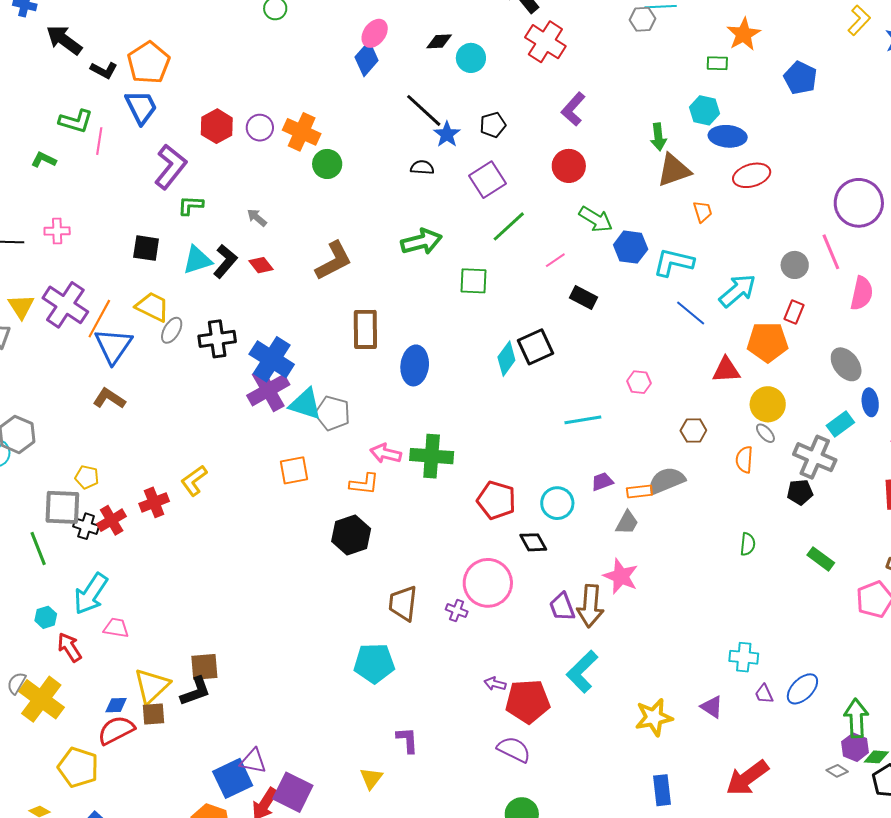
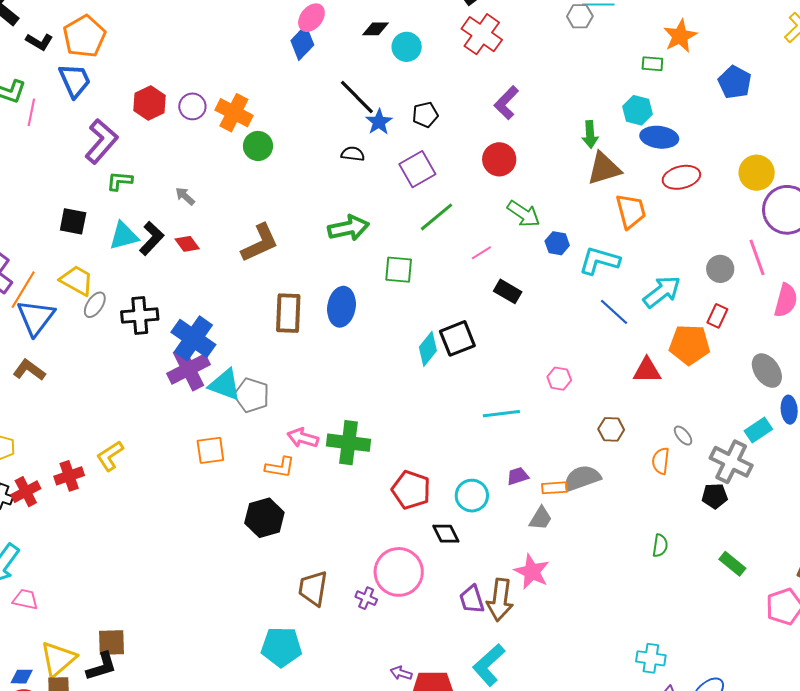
orange trapezoid: (703, 212) -> (631, 211), size x1.6
blue hexagon: (631, 247) -> (557, 243), size x0.7
blue ellipse: (415, 365) -> (342, 307), moved
yellow circle: (768, 404) -> (757, 173), moved

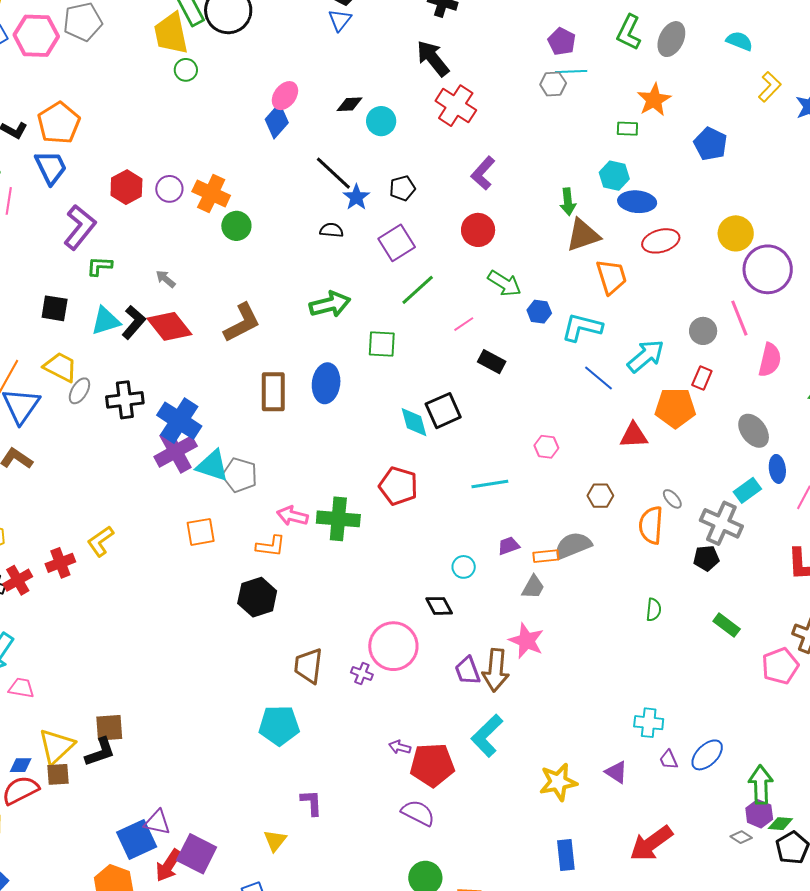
red diamond: (187, 244) -> (169, 326), size x1.8
cyan diamond: (428, 349) -> (414, 422), turned -52
orange semicircle: (661, 461) -> (651, 525), size x1.4
red pentagon: (411, 490) -> (398, 486), moved
cyan circle: (472, 496) -> (464, 567), size x0.7

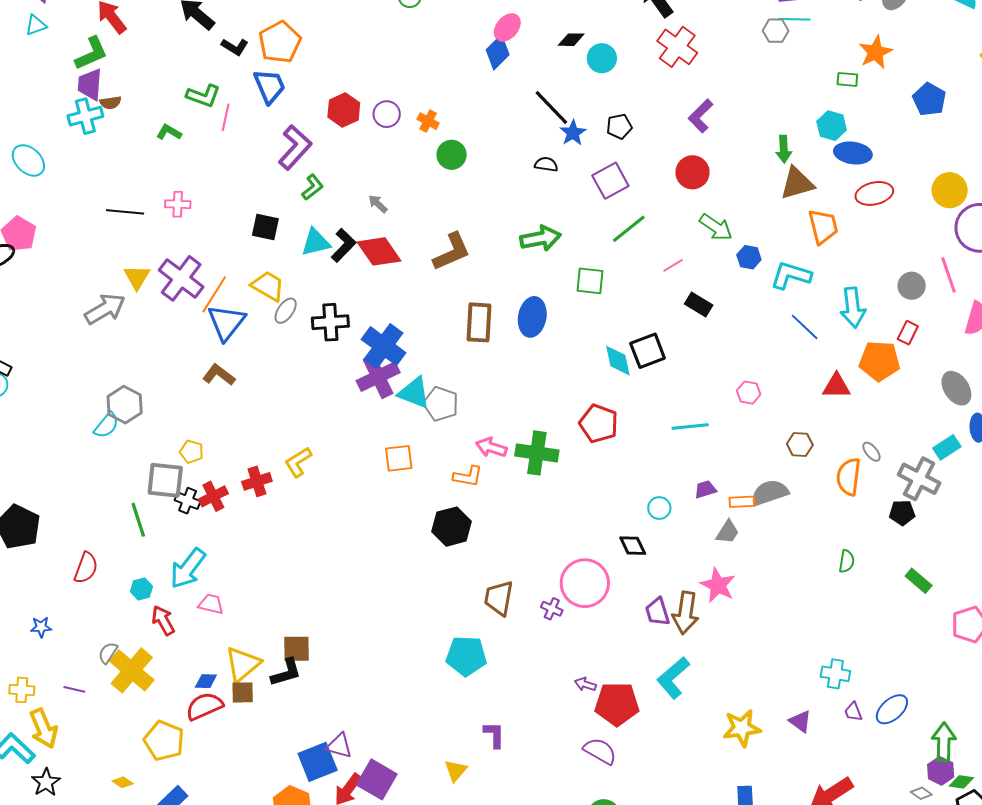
orange cross: (211, 194) -> (428, 121), size x0.6
green L-shape: (99, 266) -> (312, 187), turned 136
cyan arrow: (646, 356) -> (853, 308), turned 120

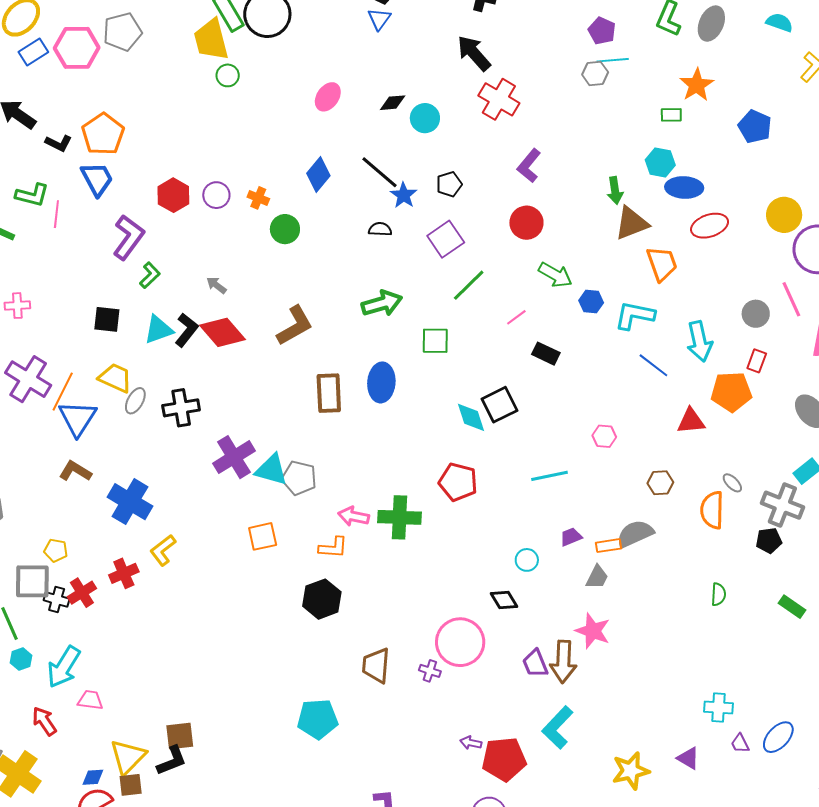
blue diamond: (498, 52) -> (318, 175), moved
blue cross: (384, 346) -> (130, 502), moved
cyan hexagon: (141, 589) -> (21, 659), moved
cyan pentagon: (466, 656) -> (318, 719), moved

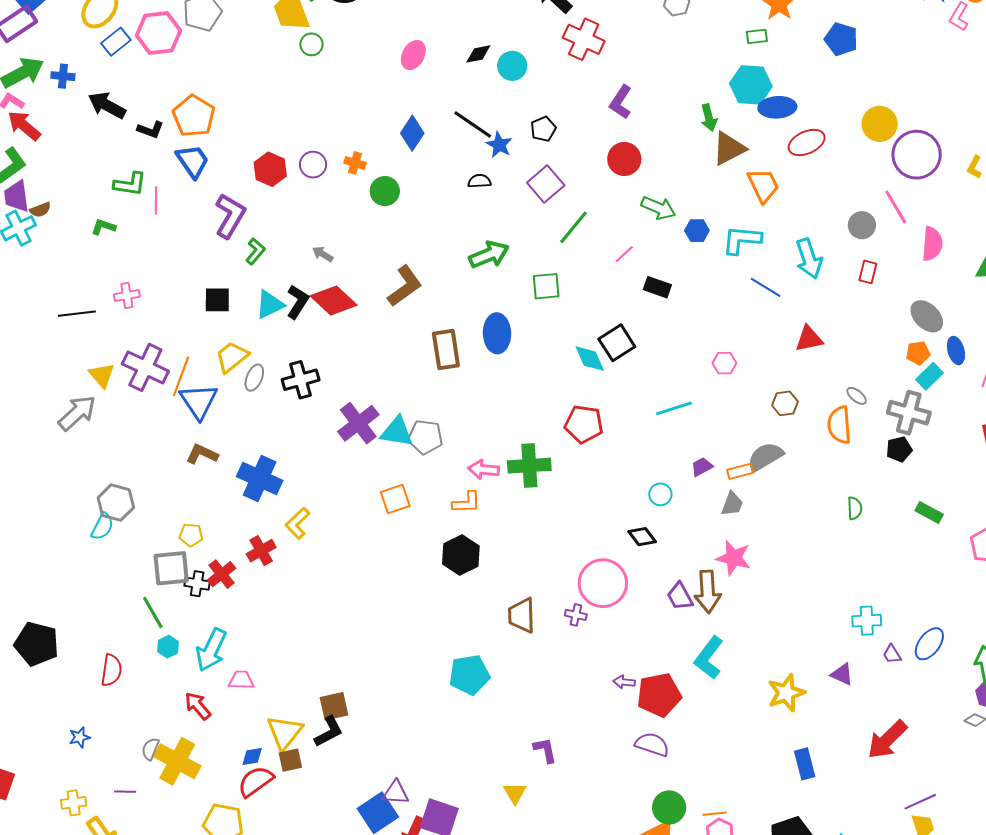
cyan hexagon: (660, 162) -> (751, 85), size x1.4
yellow trapezoid: (115, 378) -> (232, 357), turned -57
orange pentagon: (731, 392) -> (918, 353), moved, size x0.6

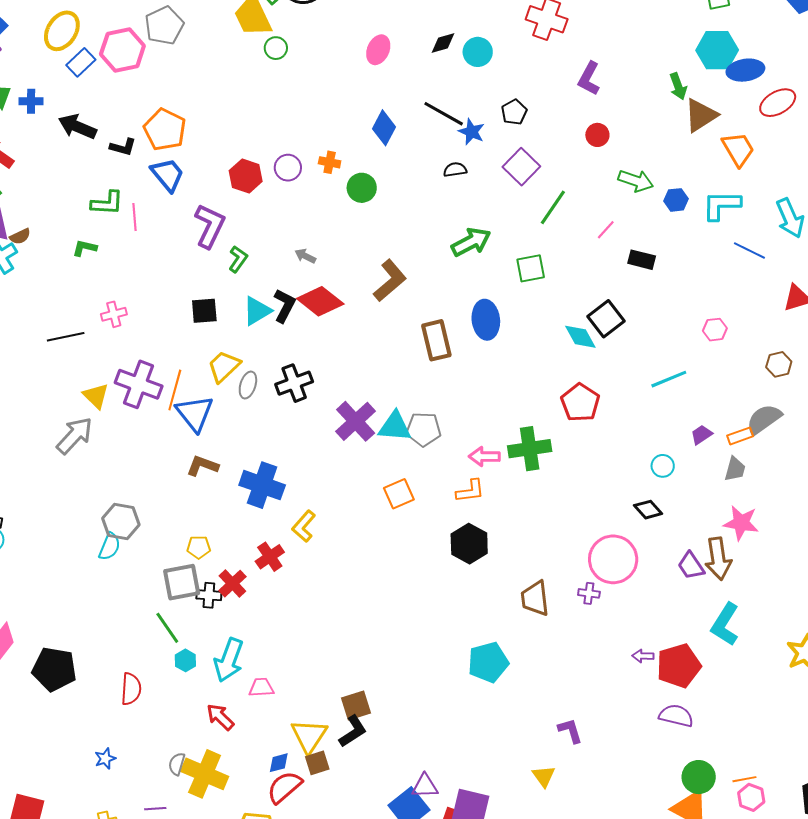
red circle: (624, 159) -> (597, 135), size x0.7
red pentagon: (584, 424) -> (580, 403), turned 30

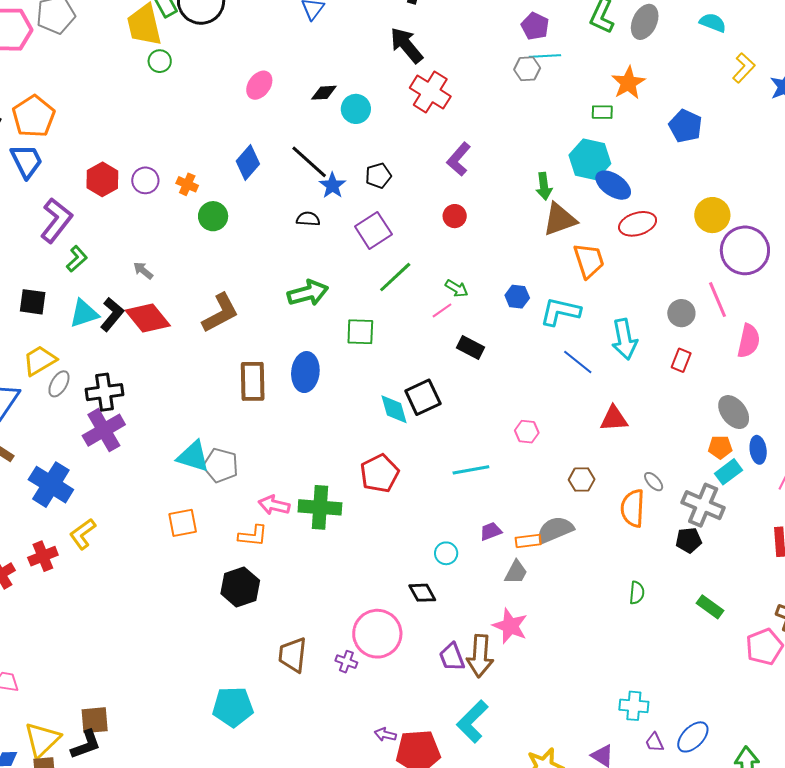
blue ellipse: (745, 70) -> (613, 185), turned 30
green arrow: (636, 181) -> (457, 288), moved, size x0.7
purple cross: (356, 421) -> (104, 430), moved

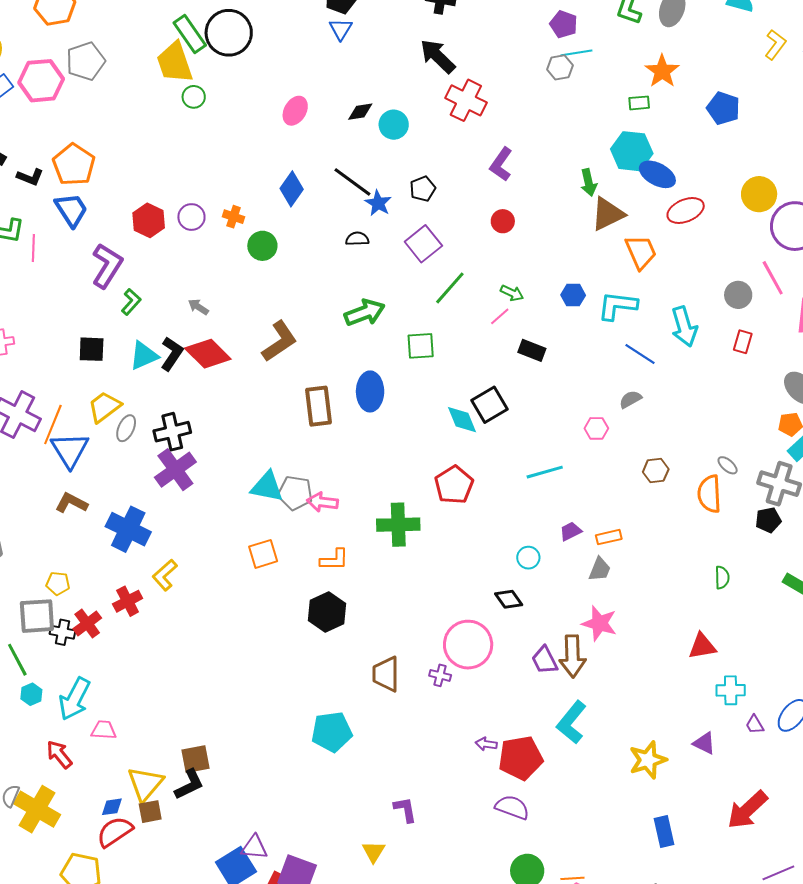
red triangle: (614, 419) -> (702, 646), moved
pink arrow: (274, 505) -> (323, 502), moved
gray semicircle: (555, 530) -> (630, 399), moved, size x0.6

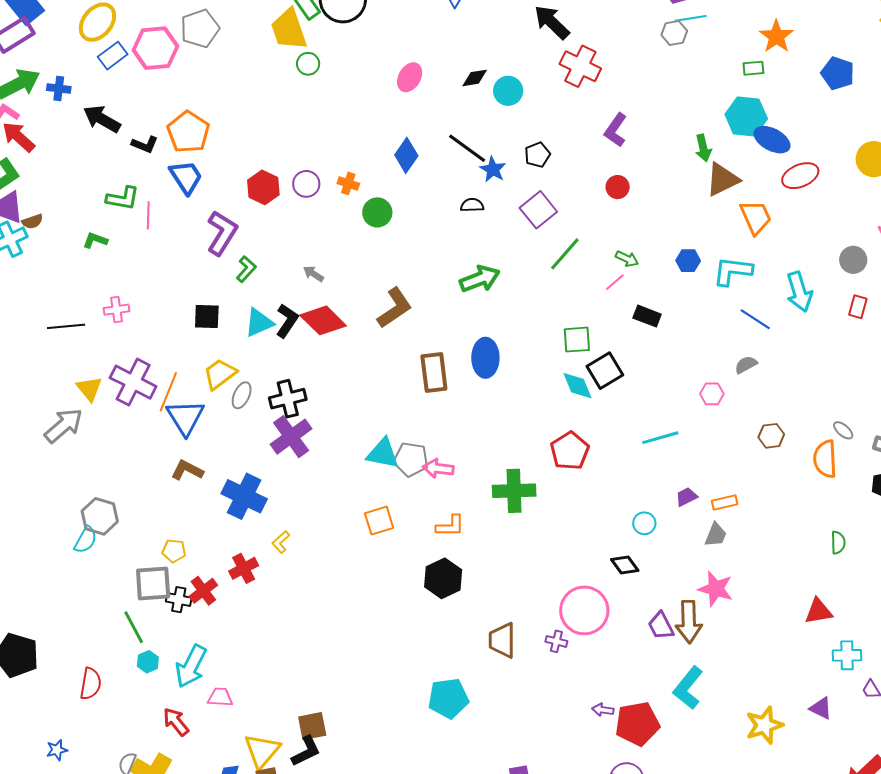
green square: (421, 346) -> (577, 340), moved
yellow L-shape: (165, 575) -> (281, 542), size x0.7

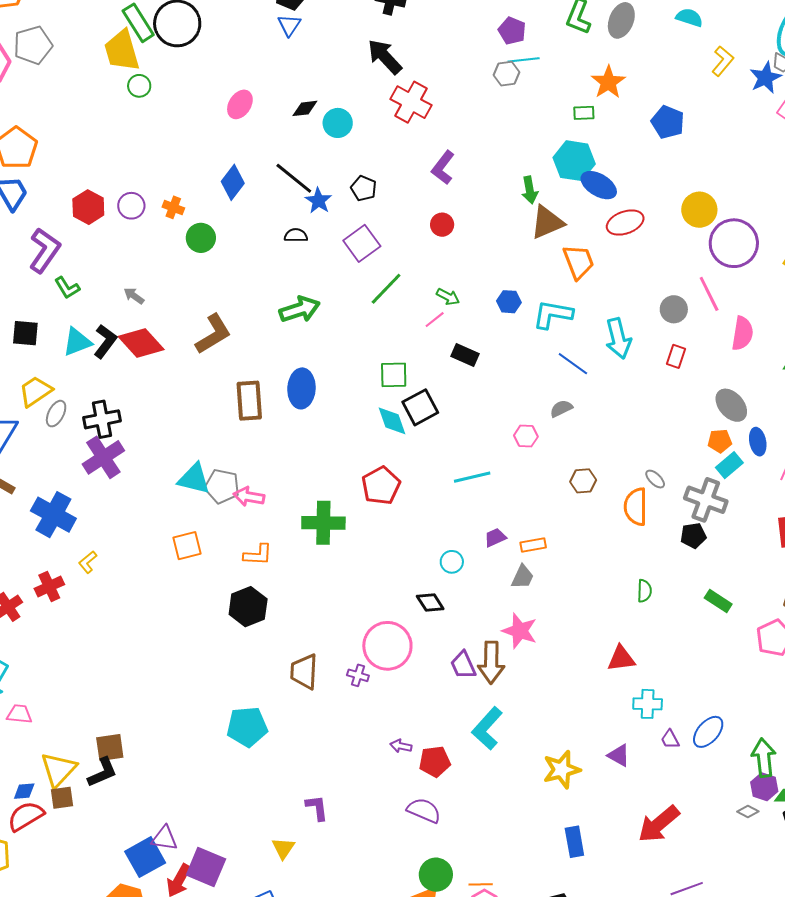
black pentagon: (537, 155) -> (364, 188), turned -30
green L-shape: (246, 269) -> (67, 288), turned 104
red pentagon: (637, 724) -> (435, 762), size x0.7

